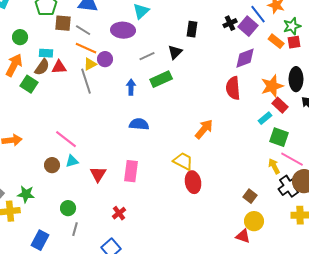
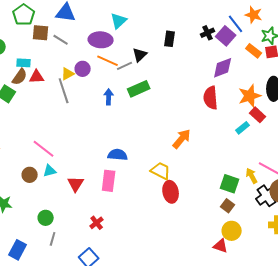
orange line: (86, 48) -> (108, 61), moved
black triangle: (175, 52) -> (140, 55), moved
blue semicircle: (139, 124) -> (118, 155), moved
green square: (279, 137) -> (230, 184), moved

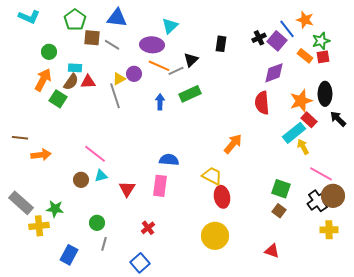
cyan rectangle: (243, 128) -> (294, 133), size x1.6
yellow arrow: (252, 176) -> (303, 147), moved
yellow circle: (232, 231) -> (215, 236), moved, size x1.4

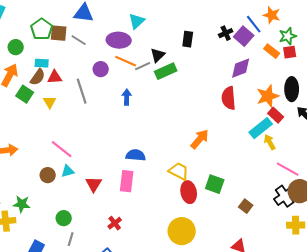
green pentagon: (75, 20) -> (42, 29), moved
yellow triangle: (119, 79) -> (50, 102), moved, turned -32
green rectangle: (190, 94) -> (166, 71), moved
green square: (281, 189) -> (215, 184), moved

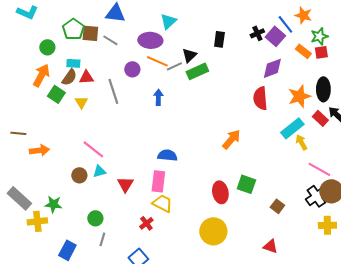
red rectangle: (276, 115) -> (320, 118), moved
yellow trapezoid: (179, 171) -> (162, 203), moved

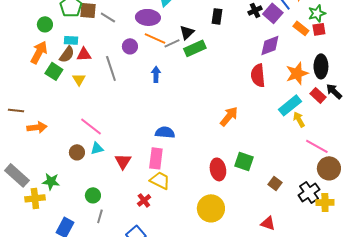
black cross: (316, 196) -> (309, 192), moved

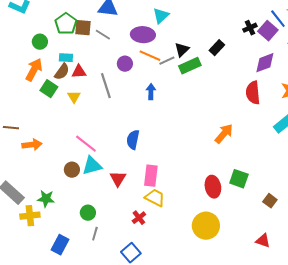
black rectangle: (217, 16) -> (217, 48), moved, turned 35
blue semicircle: (165, 132) -> (133, 140), moved, turned -84
cyan triangle: (97, 148) -> (92, 166), size x1.5

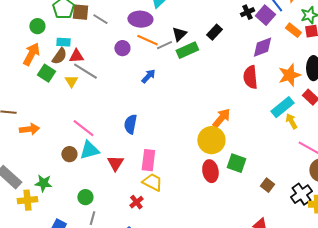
gray line: (106, 86) -> (85, 71), moved, turned -40
blue arrow: (151, 92) -> (148, 76), turned 42
yellow circle: (206, 226) -> (211, 140), moved

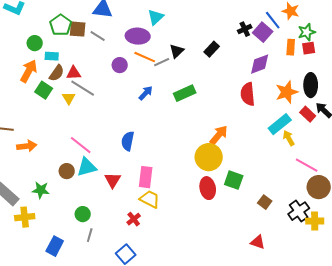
orange rectangle: (293, 30) -> (291, 47), turned 56
cyan rectangle: (63, 42) -> (52, 56), moved
green rectangle: (187, 50) -> (185, 93), moved
green star: (43, 183) -> (41, 190), moved

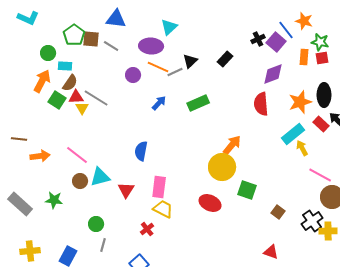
green star: (307, 32) -> (320, 42), turned 30
red triangle: (74, 73) -> (76, 97), moved
pink line: (81, 145) -> (77, 155), moved
red ellipse: (208, 188) -> (210, 203), moved, turned -55
yellow cross: (25, 217) -> (30, 251), moved

